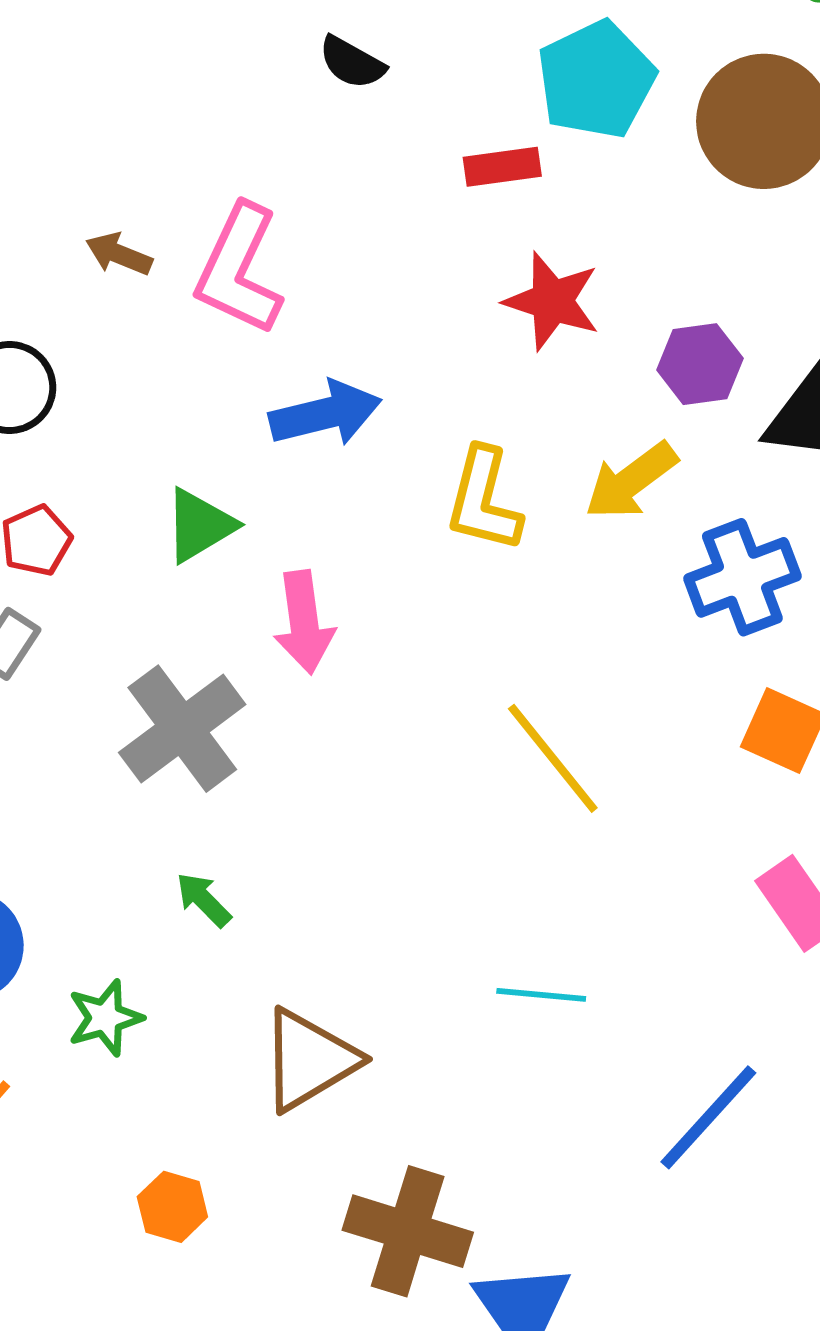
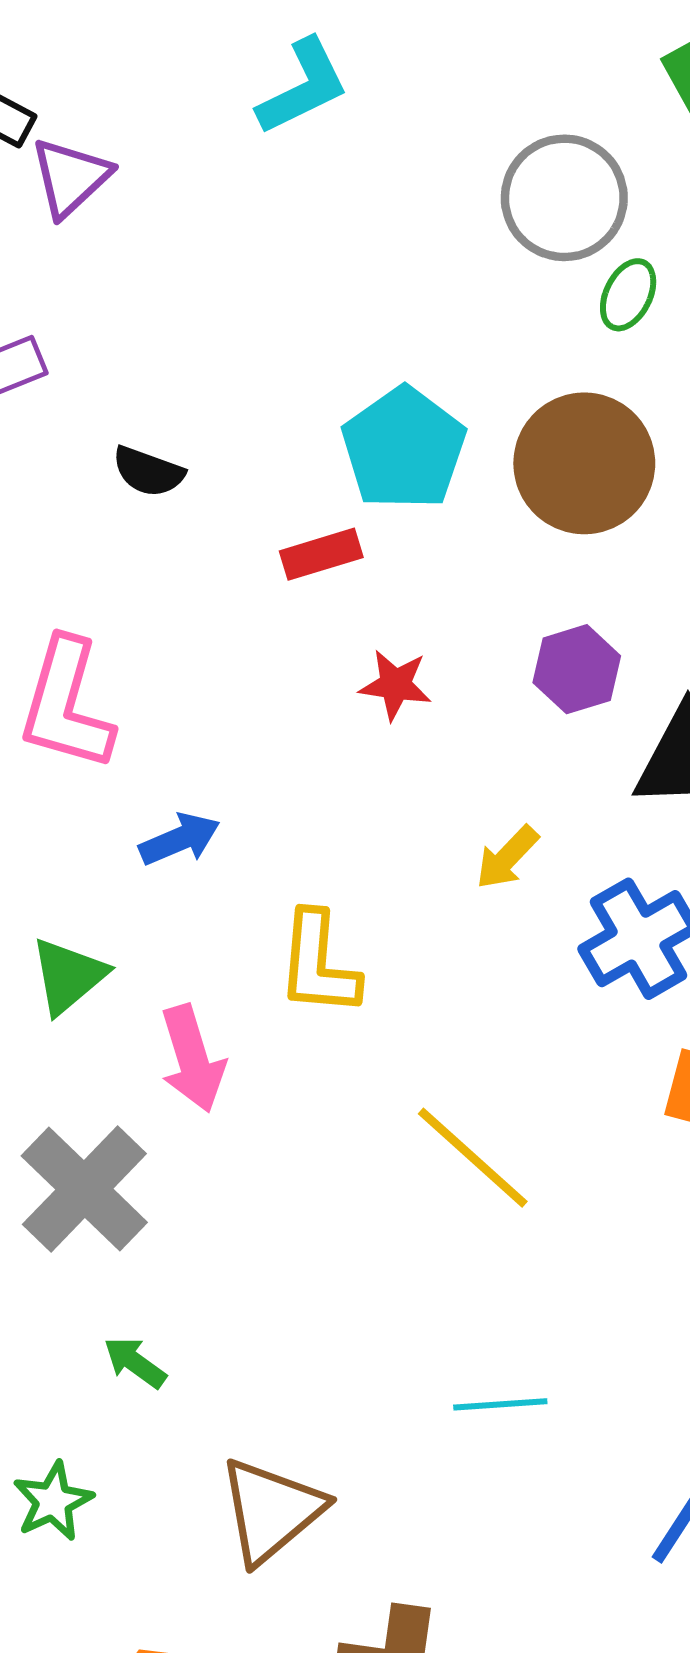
red star: (552, 301) -> (395, 685), size x0.7
purple hexagon: (700, 364) -> (577, 669), moved
blue arrow: (325, 414) -> (180, 839), size x0.7
yellow arrow: (631, 481) -> (507, 857), size x0.7
yellow L-shape: (484, 500) -> (318, 964), moved

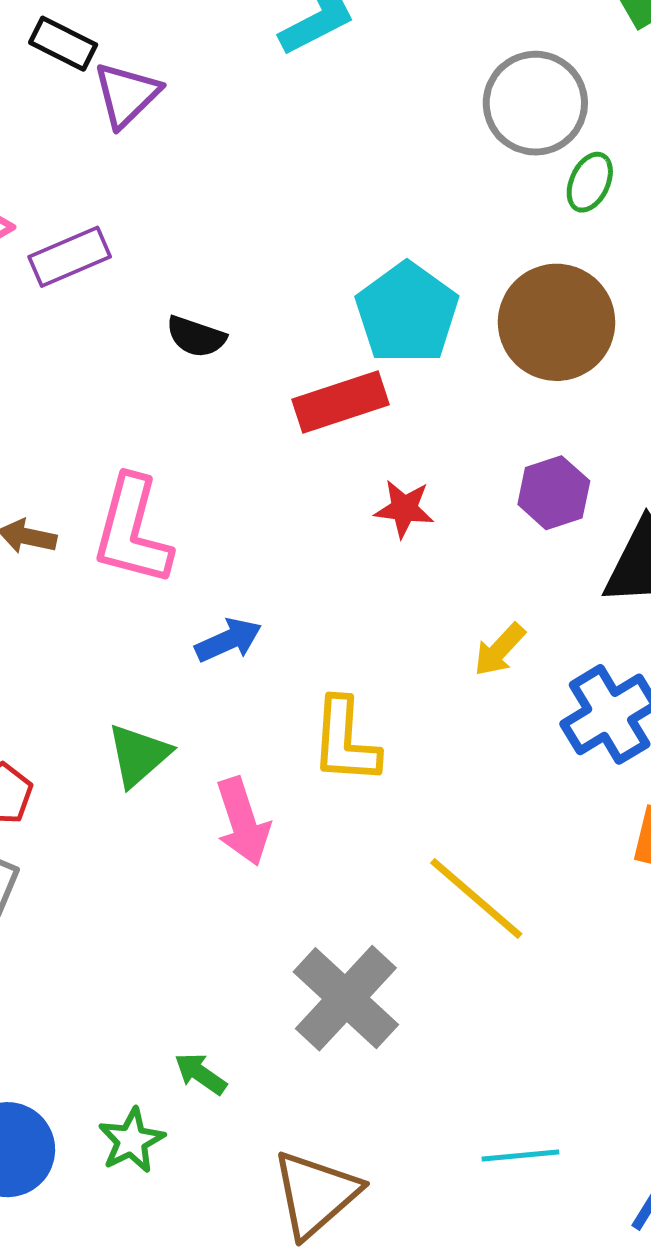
red rectangle: (321, 554) -> (341, 402), size x1.4
gray cross: (84, 1189) -> (346, 998), moved
cyan line: (500, 1404) -> (520, 1156), moved
green star: (53, 1501) -> (131, 1141), moved

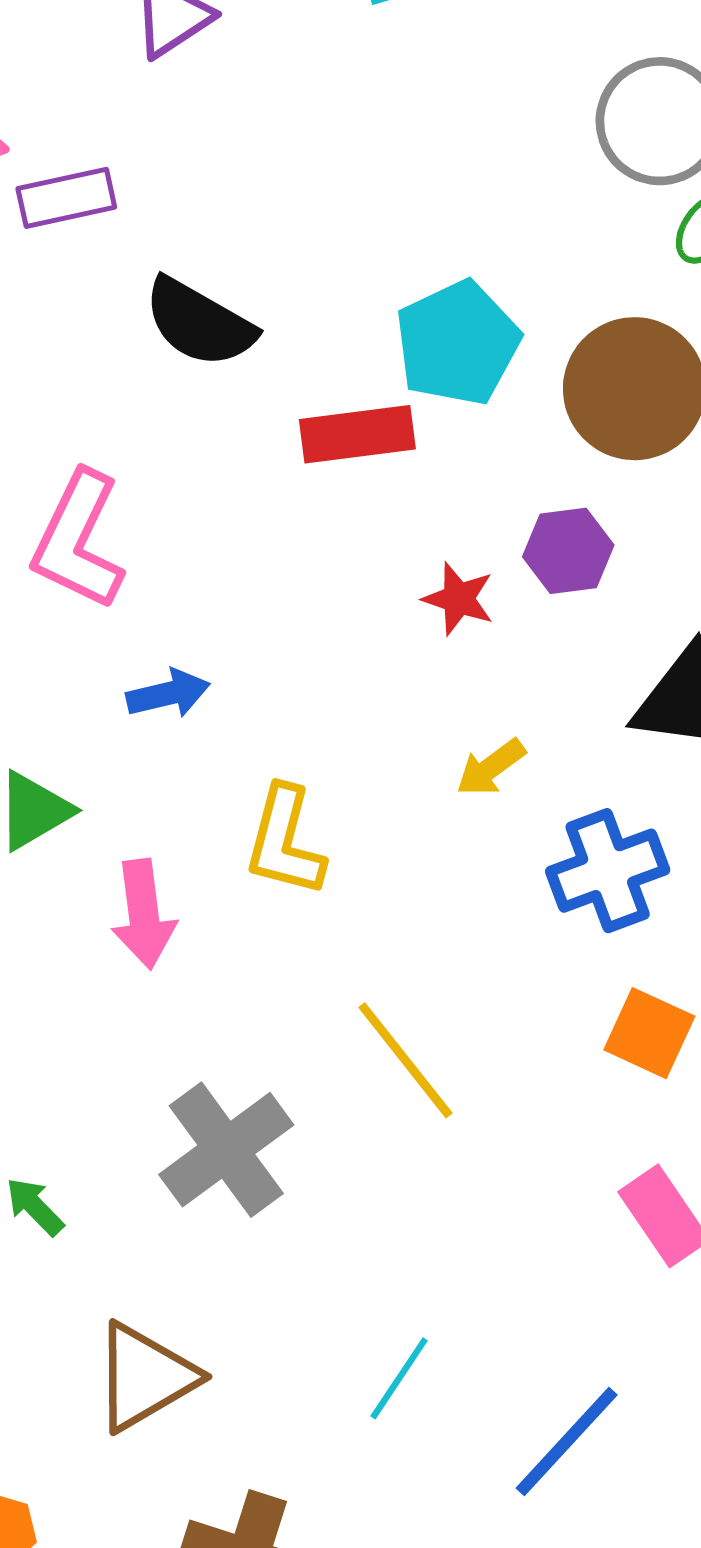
black semicircle: (196, 337) -> (199, 323), size x1.6
purple hexagon: (554, 493) -> (568, 551), moved
red star: (404, 509) -> (458, 599), moved
cyan line: (520, 1156) -> (399, 1378), turned -62

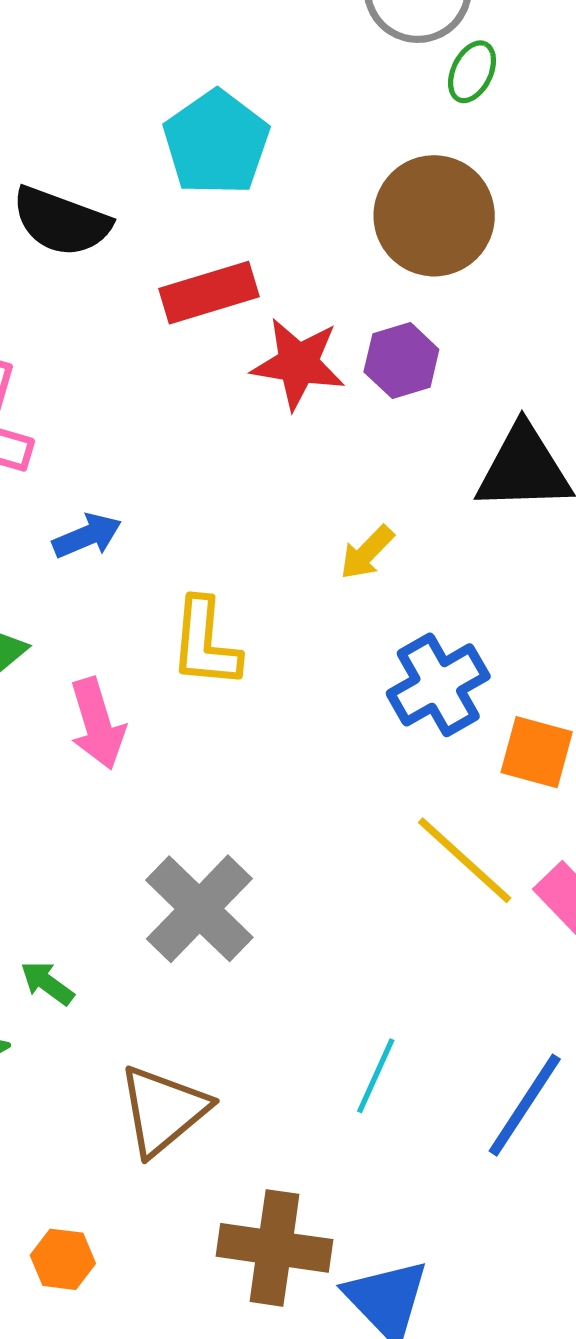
cyan pentagon: (457, 343) -> (216, 143), moved
red star: (458, 599) -> (298, 364), moved, size x1.5
blue cross: (608, 871) -> (438, 685), moved
yellow line: (405, 1060) -> (465, 860), moved

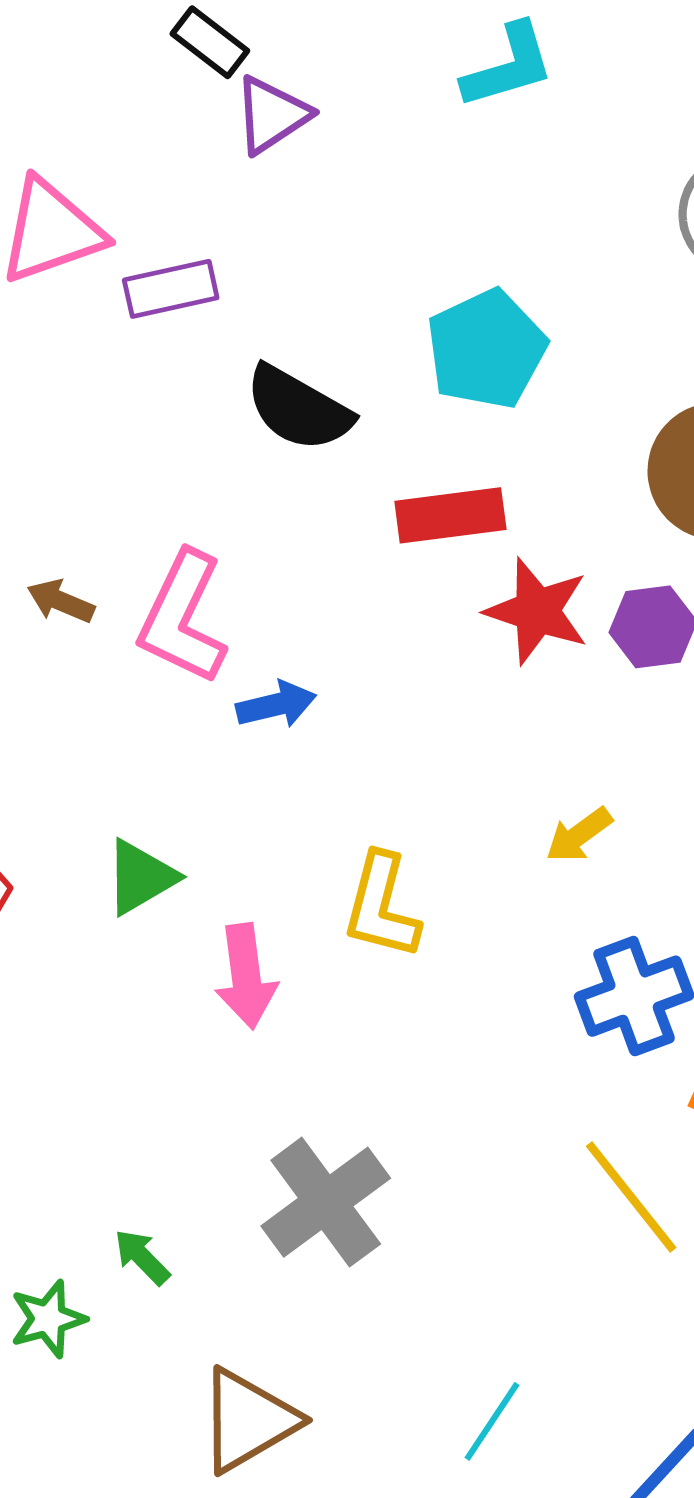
blue arrow: (87, 536) -> (276, 705), moved

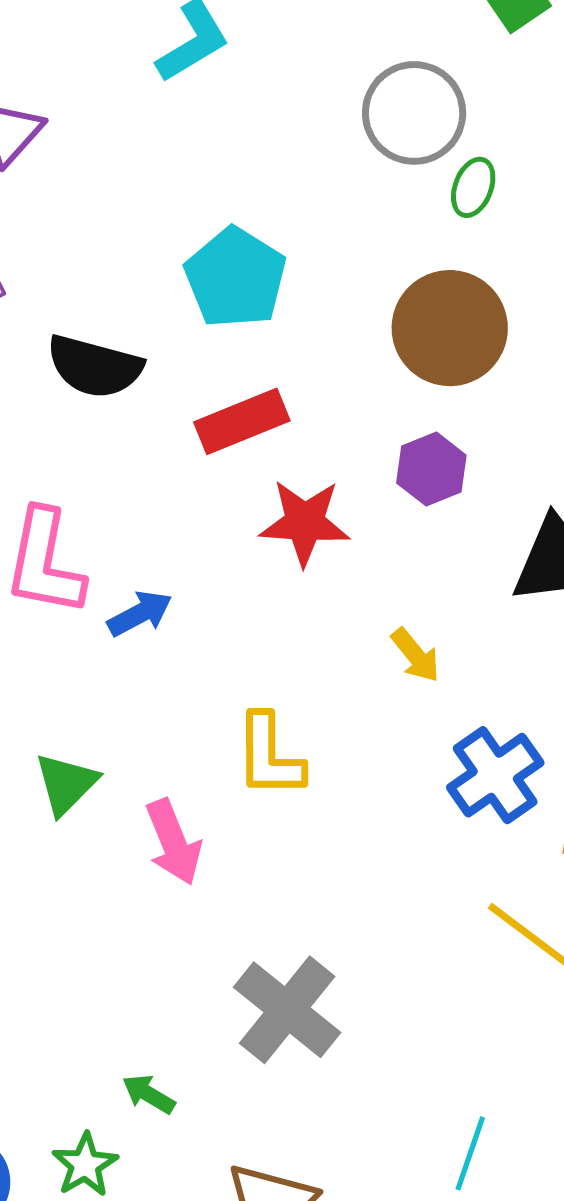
red star: (537, 611) -> (305, 522), moved
yellow arrow: (579, 835) -> (415, 655), turned -78

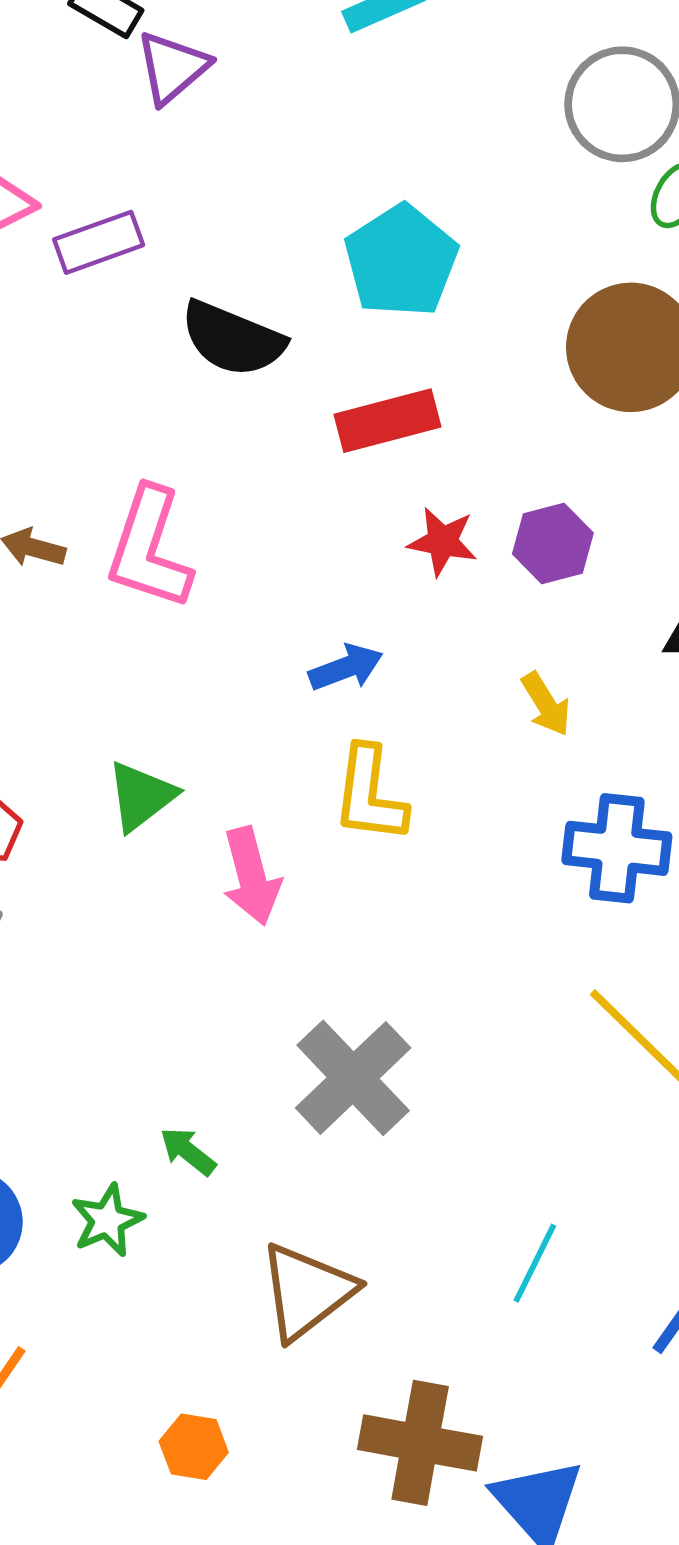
purple hexagon: (431, 469) -> (553, 543), moved
red star: (305, 522) -> (442, 541), size x0.7
blue arrow: (140, 614) -> (346, 668), moved
blue cross: (495, 775) -> (617, 848), turned 34

